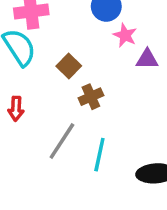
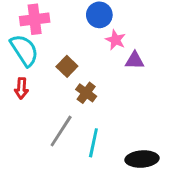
brown cross: (91, 97) -> (86, 93), turned -30
red arrow: (16, 109) -> (21, 88), moved

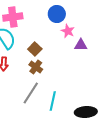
brown cross: (86, 93) -> (36, 67), moved

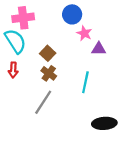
cyan line: (53, 101) -> (85, 82), moved

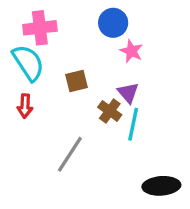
purple triangle: (99, 49) -> (128, 93), moved, turned 48
brown square: (48, 53) -> (77, 81), turned 32
brown cross: (49, 73) -> (110, 111), moved

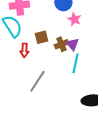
red arrow: (25, 106) -> (24, 50), moved
brown cross: (110, 111) -> (61, 44), moved, turned 32

